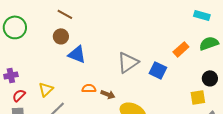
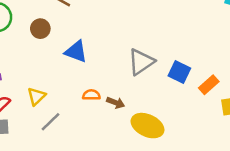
brown circle: (61, 36) -> (40, 29), moved
orange rectangle: (181, 49) -> (209, 85), moved

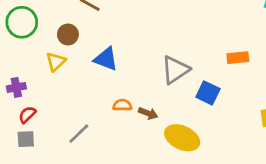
blue square: (179, 72) -> (208, 93), moved
orange rectangle: (209, 85) -> (238, 58), moved, turned 36
yellow triangle: (37, 96) -> (56, 62), moved

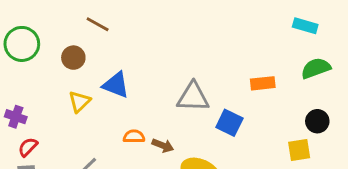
yellow triangle: (56, 62) -> (79, 102), moved
gray triangle: (175, 70) -> (193, 97), turned 36
purple cross: (16, 87) -> (16, 117), turned 30

